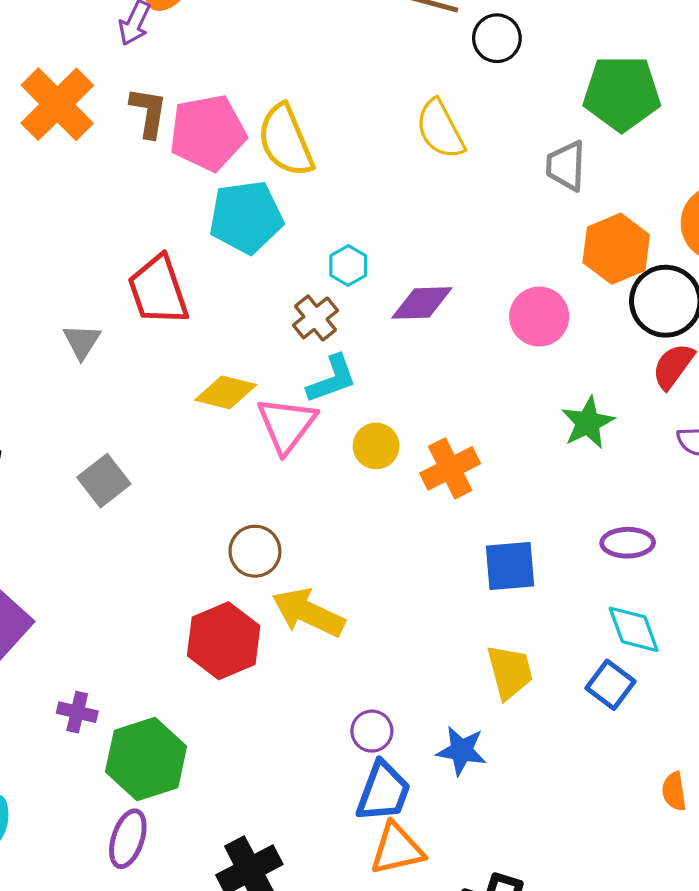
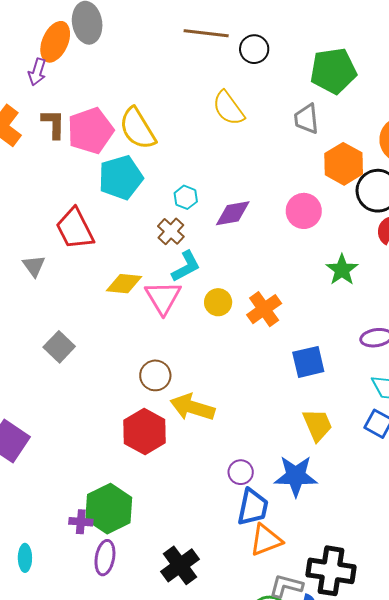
purple cross: (77, 712) -> (81, 522), moved
blue star: (462, 751) -> (296, 476), size x1.4

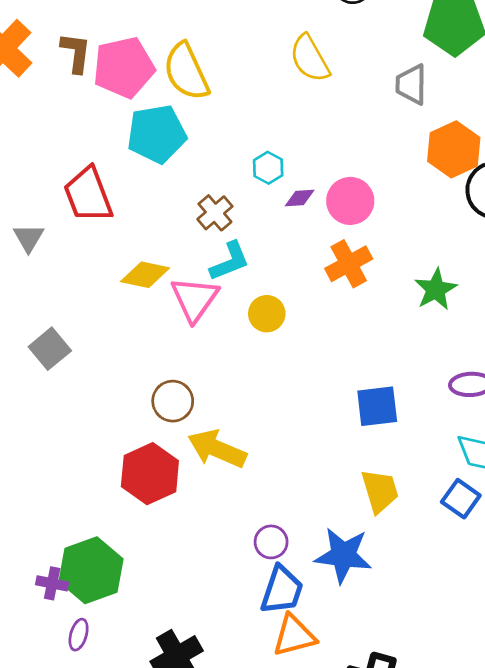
cyan hexagon: (186, 197) -> (268, 168), moved
pink circle: (304, 211) -> (350, 201), moved
purple diamond: (233, 213) -> (300, 198), size x0.6
orange cross: (264, 309) -> (349, 264), moved
purple ellipse: (105, 558) -> (79, 635), size x0.7

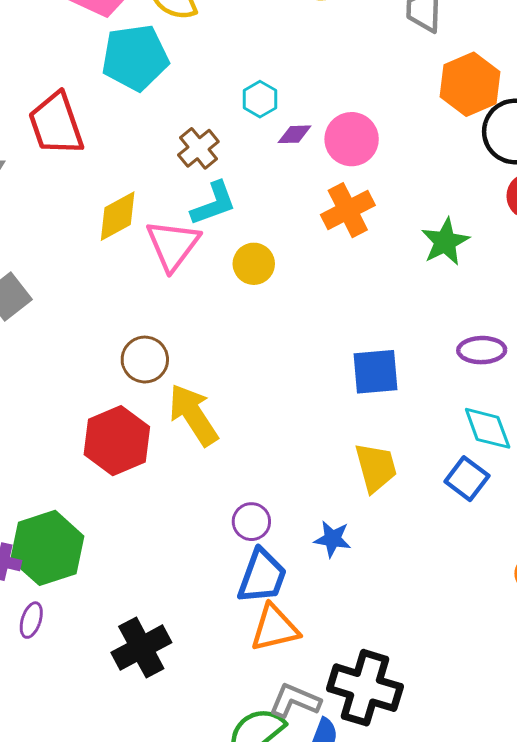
yellow diamond: (145, 275) -> (118, 216), turned -42
yellow arrow: (217, 449) -> (193, 415), turned 32
blue star: (343, 555) -> (333, 539), size x0.6

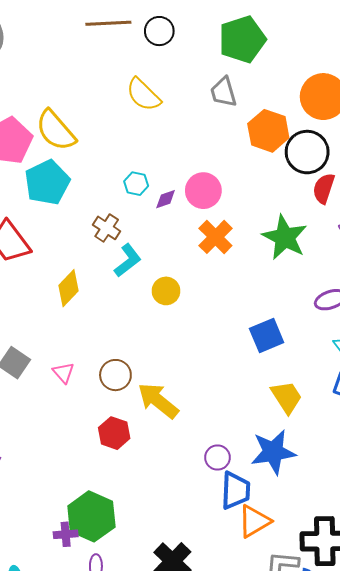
green star: (445, 242) -> (285, 237), size x1.4
pink triangle: (173, 245) -> (63, 373), moved, size x0.6
red hexagon: (117, 441) -> (114, 433), size x0.7
blue star: (333, 539) -> (273, 452), size x1.8

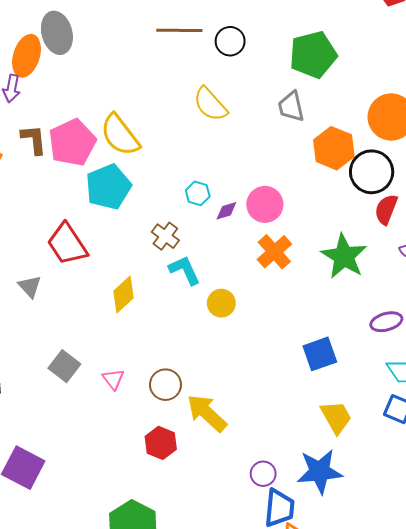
cyan L-shape: (128, 260) -> (185, 270), turned -80

